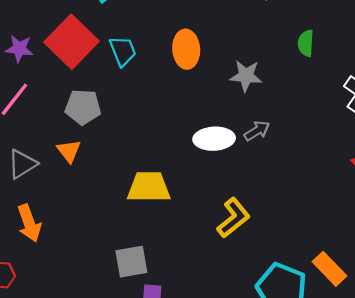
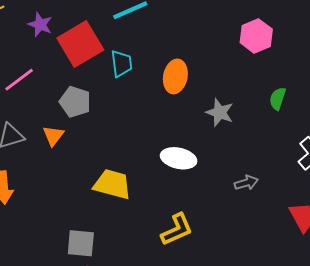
purple star: (19, 49) -> (40, 25), moved
gray arrow: (257, 131) -> (246, 183), moved

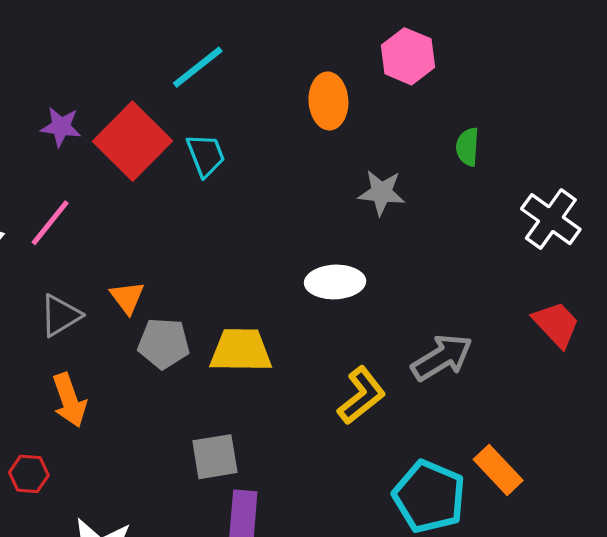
orange ellipse: (175, 76) -> (328, 101), moved
gray pentagon: (75, 102) -> (164, 343), moved
gray arrow: (246, 183) -> (442, 357), moved, size x1.6

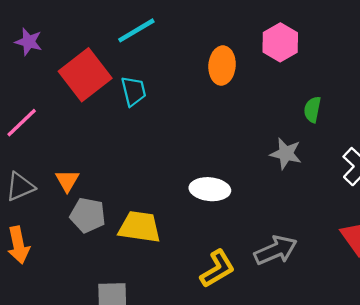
purple star: (61, 127) -> (29, 42), moved
gray star: (382, 192) -> (286, 154), moved

